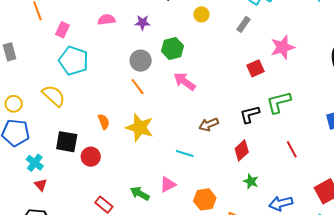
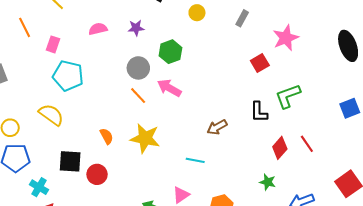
pink arrow: (185, 81) -> (169, 88), moved
black L-shape: (250, 114) -> (259, 112), turned -70
red diamond: (242, 150) -> (280, 148), moved

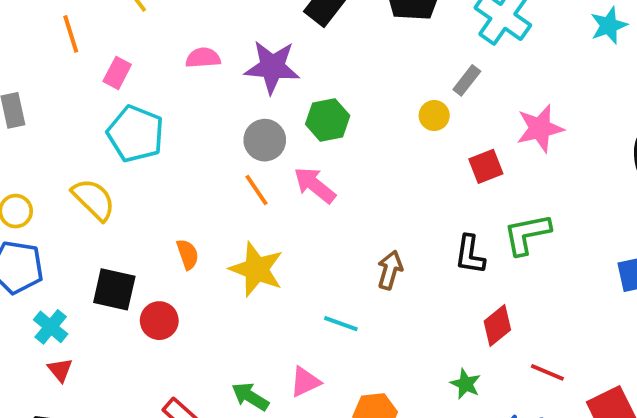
yellow circle: (197, 13) -> (434, 116), moved
purple star: (136, 28) -> (272, 67), size x1.8
brown arrow: (217, 127) -> (390, 270), turned 126
red line: (307, 144) -> (547, 372), moved, turned -42

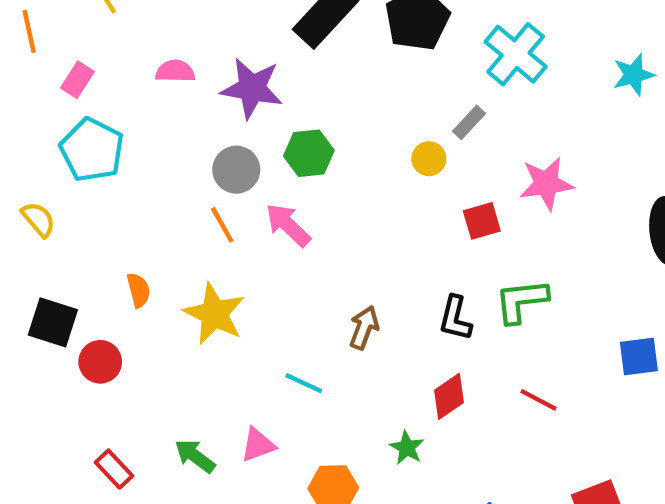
yellow semicircle: (94, 199) -> (38, 219), size x0.7
red diamond: (497, 326) -> (449, 396), moved
red line: (547, 372) -> (539, 400), moved
green star: (466, 384) -> (407, 448), moved

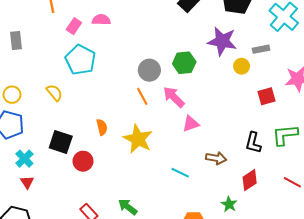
pink semicircle: (175, 71) -> (101, 20), moved
purple star: (252, 88) -> (222, 41), moved
gray rectangle: (469, 122) -> (261, 49), turned 35
brown arrow: (364, 328) -> (216, 158), moved, turned 78
pink triangle: (258, 445) -> (191, 124), moved

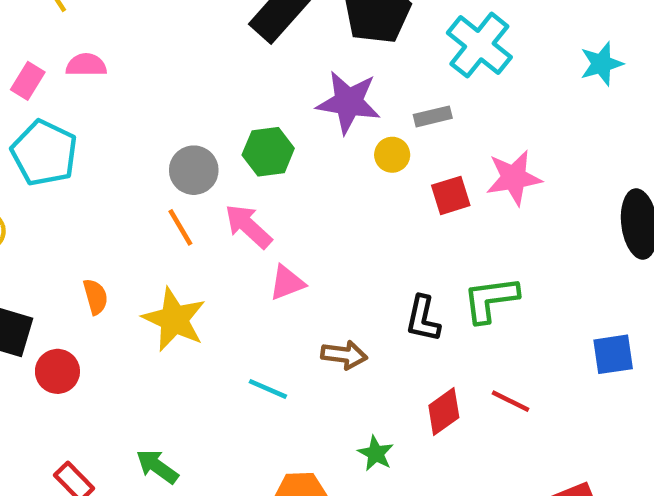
red square: (266, 96) -> (451, 195), moved
red diamond: (250, 180) -> (444, 412), moved

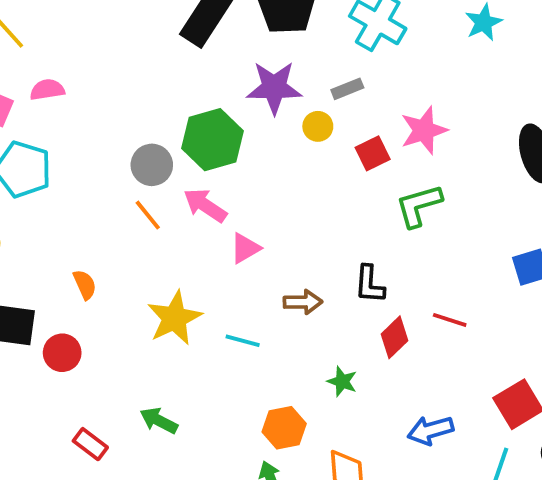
green hexagon: (268, 152) -> (212, 140), size x1.4
green L-shape: (491, 299) -> (419, 206), moved
yellow star: (174, 319) -> (174, 318), moved, turned 30
black L-shape: (423, 319) -> (370, 284), moved

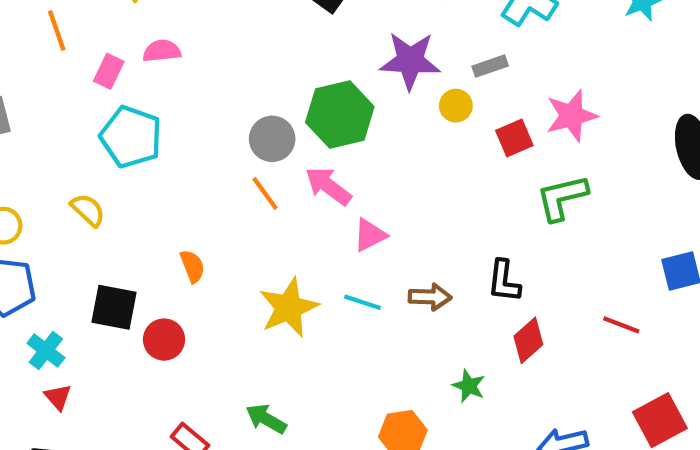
red line: (450, 320) -> (621, 325), moved
cyan line: (243, 341) -> (363, 302), moved

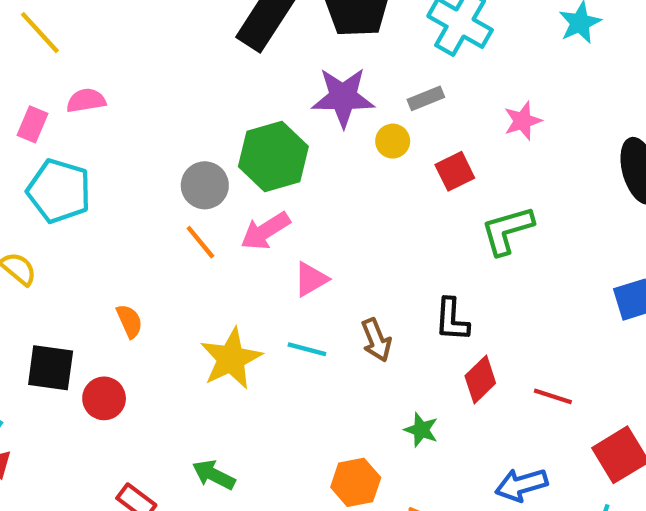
pink star: (572, 116) -> (523, 121), moved, size x0.7
pink arrow: (328, 186) -> (265, 231), turned -66
brown arrow: (430, 297) -> (376, 340), turned 69
red line: (621, 325) -> (553, 396), moved

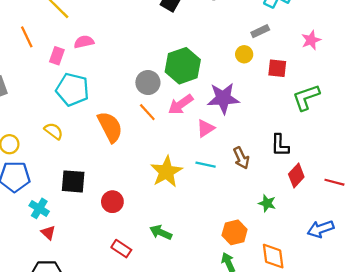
purple star: (343, 97) -> (223, 98), moved
red square: (455, 171) -> (277, 68), turned 36
orange semicircle: (129, 321) -> (110, 127), moved, size x1.8
red circle: (104, 398) -> (112, 202), moved

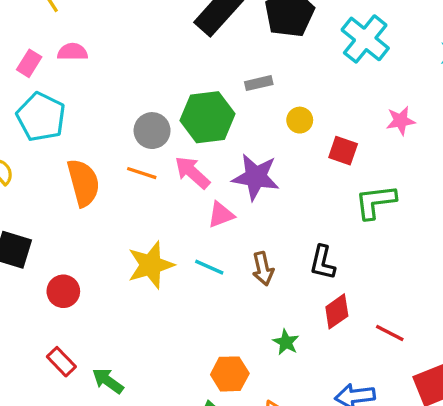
gray rectangle: (260, 31) -> (259, 83), moved
pink arrow: (181, 104) -> (192, 173), turned 65
orange line: (147, 112) -> (142, 173), turned -42
green arrow: (161, 232) -> (108, 381), moved

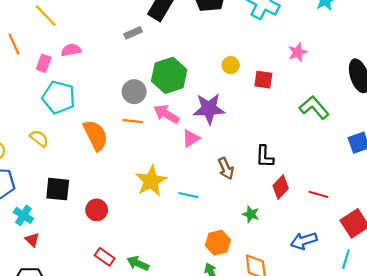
gray rectangle: (259, 83) -> (133, 33), moved
green L-shape: (375, 202) -> (314, 108), moved, turned 68
cyan line: (209, 267) -> (188, 195), moved

